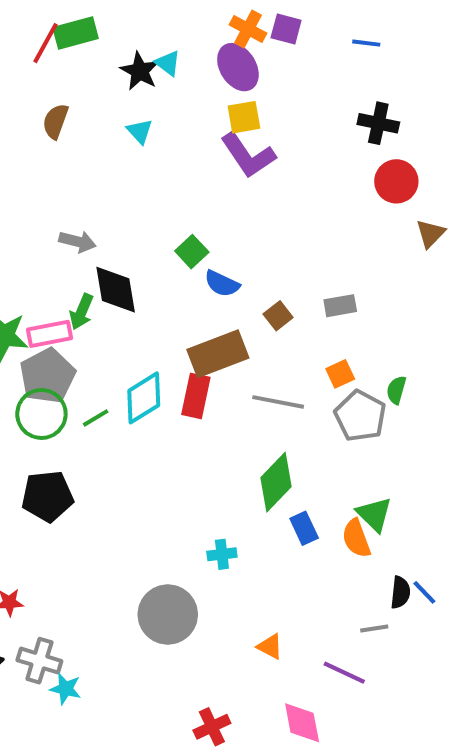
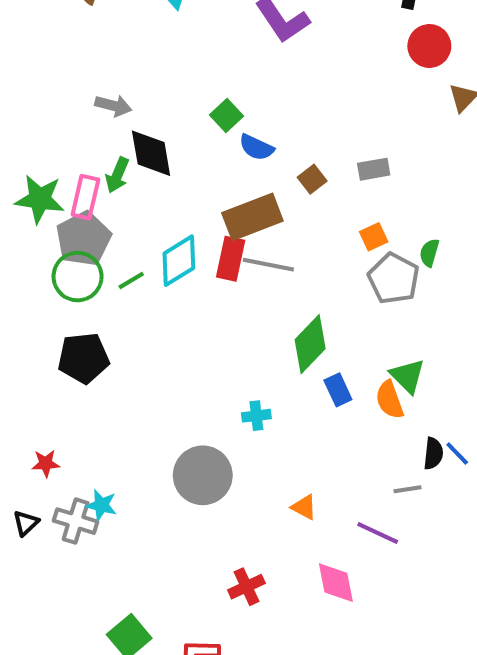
pink rectangle: (49, 334) -> (85, 197), turned -66
gray line: (278, 402) -> (268, 265), moved
cyan star: (66, 689) -> (101, 505), moved

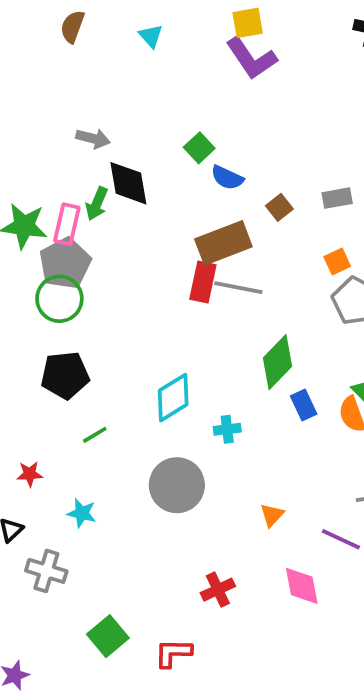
cyan diamond: (179, 261) -> (173, 398), moved
green line: (131, 281) -> (95, 435), moved
orange triangle: (304, 507) -> (272, 515), turned 45
gray cross: (76, 521) -> (46, 571), moved

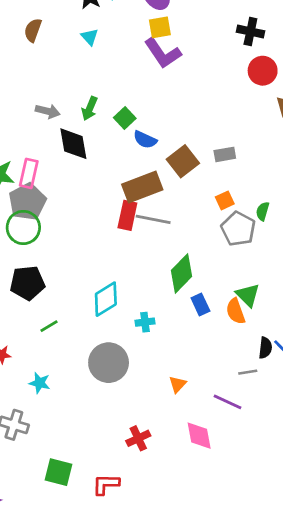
green arrow: (97, 204) -> (90, 109), moved
brown square: (279, 207) -> (183, 161), size x1.6
green square: (108, 636) -> (59, 472), turned -36

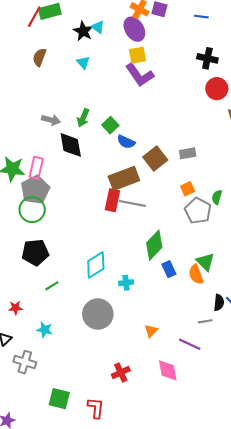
red L-shape: (106, 484) -> (96, 408), turned 95

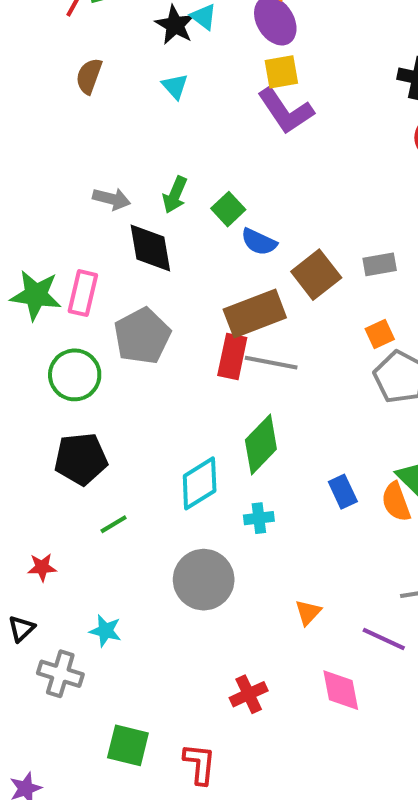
gray pentagon: (35, 190) -> (142, 336), moved
green diamond: (154, 245) -> (261, 444), moved
cyan star: (45, 330) -> (105, 631), moved

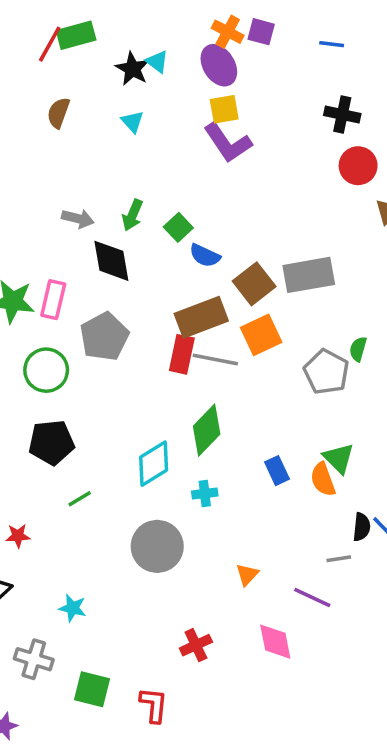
gray rectangle: (380, 264) -> (309, 275), size x1.8
orange square: (380, 334) -> (261, 335), moved, size x1.6
cyan star: (105, 631) -> (73, 608), moved
gray cross: (60, 674) -> (34, 659), moved

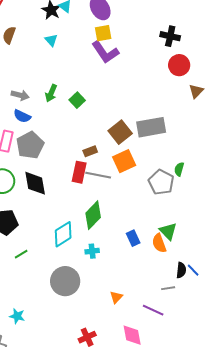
blue semicircle: (205, 256) -> (22, 116), moved
black diamond: (111, 261) -> (35, 183), moved
brown rectangle: (201, 317) -> (90, 151), size x0.5
gray pentagon: (104, 337) -> (30, 145), moved

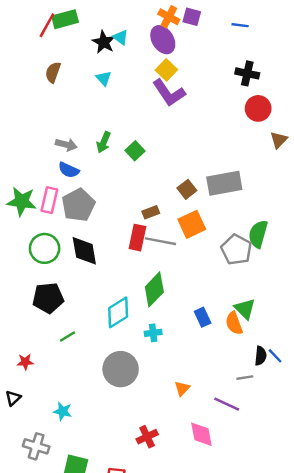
yellow square: (103, 33) -> (166, 70), turned -36
brown square: (120, 132) -> (187, 189), size x0.7
green semicircle: (179, 169) -> (258, 234), size x1.6

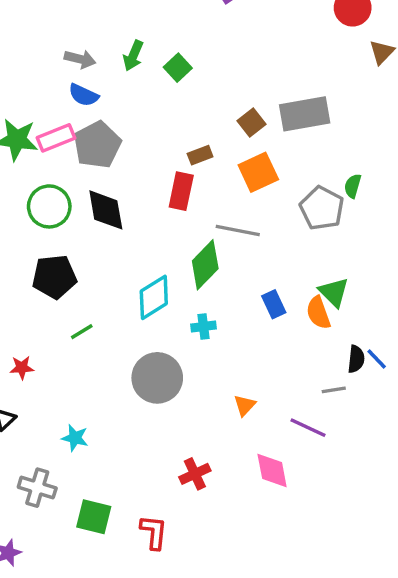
pink rectangle: (49, 200) -> (56, 138), turned 55
green semicircle: (258, 234) -> (353, 186), size x0.6
gray line: (160, 241) -> (238, 230), moved

